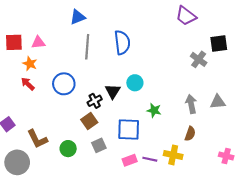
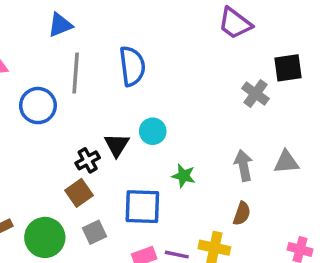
blue circle: (64, 84) -> (38, 106), moved
green circle: (68, 149) -> (45, 237), size x1.5

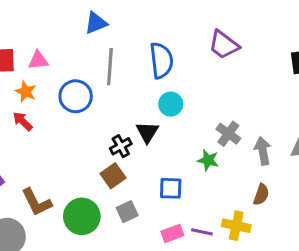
purple trapezoid: (235, 23) -> (224, 45), moved
gray cross: (255, 94) -> (228, 134), moved
cyan circle: (153, 131) -> (171, 104), moved
blue square: (142, 207) -> (171, 188), size x0.7

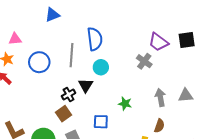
purple trapezoid: (224, 45) -> (158, 42), moved
gray line: (110, 67) -> (72, 55), moved
gray cross: (228, 134) -> (144, 61), moved

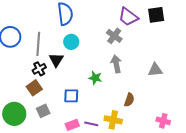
gray line: (72, 55) -> (38, 44), moved
gray arrow: (160, 98) -> (116, 64), moved

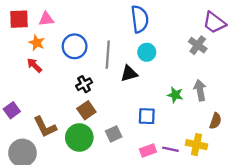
black triangle: (56, 60) -> (129, 74), turned 42
gray arrow: (116, 64) -> (200, 90), moved
black cross: (39, 69) -> (84, 84), moved
brown square: (34, 88) -> (86, 110), moved

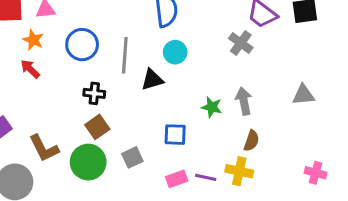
black cross: (84, 84) -> (94, 93), turned 35
brown semicircle: (215, 121) -> (251, 141), moved

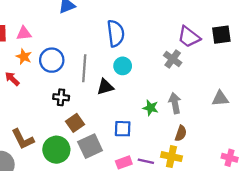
orange star: (33, 40) -> (24, 57), moved
brown square: (97, 127) -> (75, 123), moved
gray square: (132, 157) -> (90, 146), size x1.5

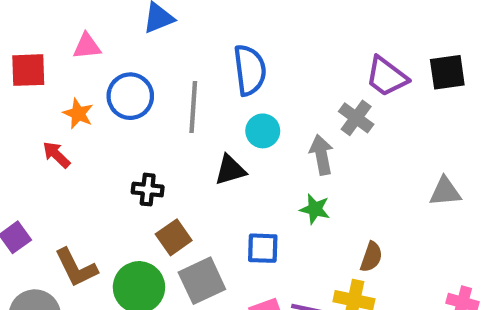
pink triangle: (24, 33) -> (87, 46), moved
blue circle: (52, 60) -> (130, 96), moved
gray line: (84, 68) -> (193, 107), moved
gray arrow: (175, 103) -> (321, 155), moved

